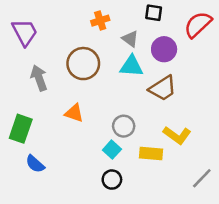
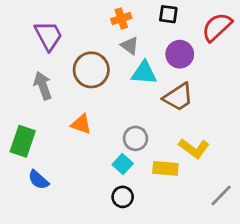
orange cross: (100, 21) -> (121, 19), moved
purple trapezoid: (25, 32) -> (48, 36), moved
gray triangle: (130, 39) -> (130, 46), moved

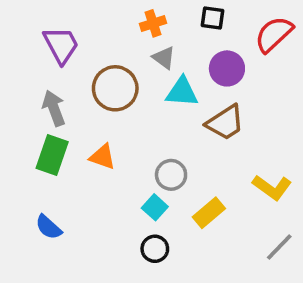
green rectangle: (23, 141) -> (52, 155), moved
yellow L-shape: (194, 148) -> (272, 187), moved
yellow rectangle: (165, 168) -> (209, 213), turned -45

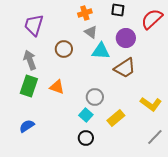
purple trapezoid: (61, 45) -> (34, 25), turned -135
brown circle: (115, 88) -> (64, 49), size x0.7
blue semicircle: (48, 227) -> (27, 126), turned 105

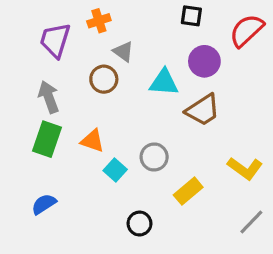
orange cross: (85, 13) -> (99, 21), moved
gray triangle: (91, 32) -> (123, 52), moved
cyan square: (86, 115) -> (115, 170), moved

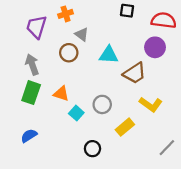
red semicircle: (247, 30) -> (164, 20), turned 50
purple circle: (204, 61) -> (155, 47), moved
yellow L-shape: (245, 168) -> (151, 104), moved

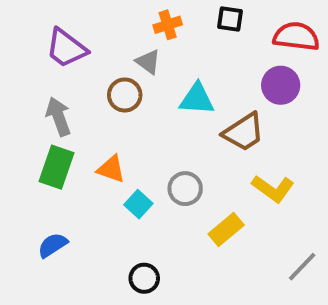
orange cross: (66, 14) -> (168, 25), moved
purple trapezoid: (36, 27) -> (66, 48), turned -70
black circle: (92, 149) -> (144, 278), moved

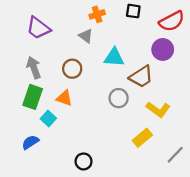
red semicircle: (296, 37) -> (172, 21), turned 145
brown circle: (125, 95) -> (72, 69), moved
gray circle: (185, 189) -> (119, 98), moved
cyan square: (138, 204) -> (48, 118), moved
yellow rectangle: (226, 230) -> (142, 138), moved

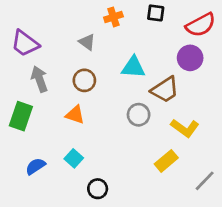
purple trapezoid: (38, 28) -> (25, 43), moved
gray triangle: (86, 36) -> (87, 42), moved
green rectangle: (33, 97) -> (21, 116), moved
cyan square: (48, 118) -> (74, 158), moved

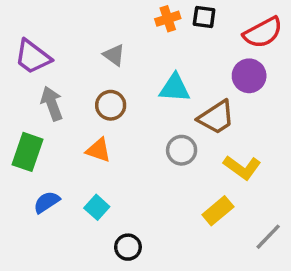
orange cross: (113, 17) -> (168, 19), moved
blue semicircle: (35, 166) -> (47, 202), moved

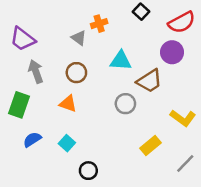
black square: (204, 17) -> (141, 12), turned 35
orange cross: (168, 19) -> (99, 24), moved
yellow L-shape: (242, 168) -> (183, 118), moved

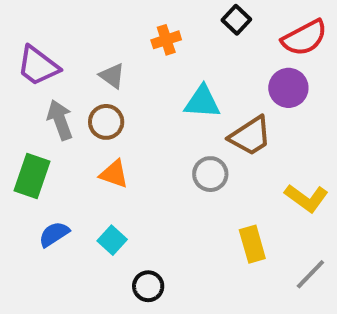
gray triangle: (79, 38) -> (112, 76), moved
brown circle: (76, 73) -> (106, 122), moved
yellow rectangle: (151, 145) -> (252, 244), turned -66

